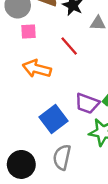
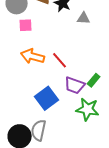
red line: (69, 46) -> (60, 60), moved
gray semicircle: (62, 157) -> (39, 130), moved

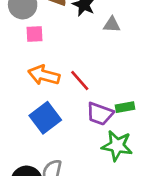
green rectangle: (94, 80) -> (125, 107), turned 40
blue square: (47, 98) -> (45, 118), moved

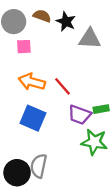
gray triangle: (112, 25) -> (90, 39), size x1.5
blue square: (45, 118) -> (33, 118), turned -30

